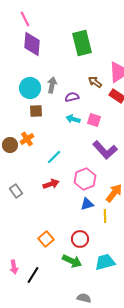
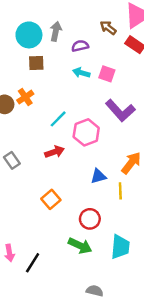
pink hexagon: (85, 179) -> (86, 132), moved
orange square: (46, 239) -> (51, 199), moved
cyan trapezoid: (105, 262) -> (120, 247), turned 110

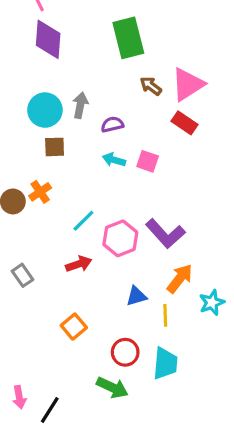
brown arrow: (108, 28) -> (151, 86), moved
purple L-shape: (120, 110) -> (165, 234), moved
cyan trapezoid: (120, 247) -> (165, 363), moved

